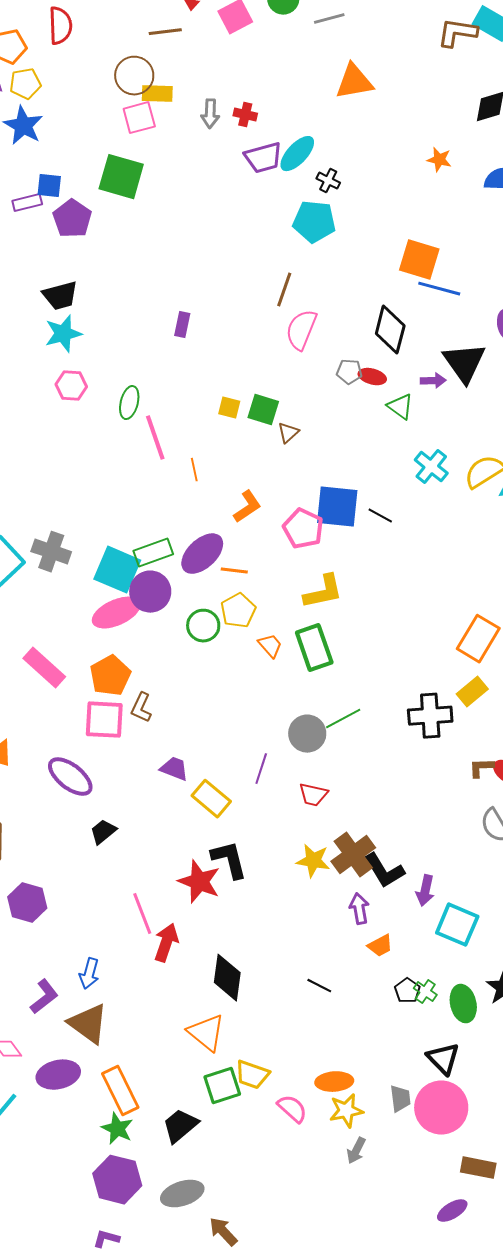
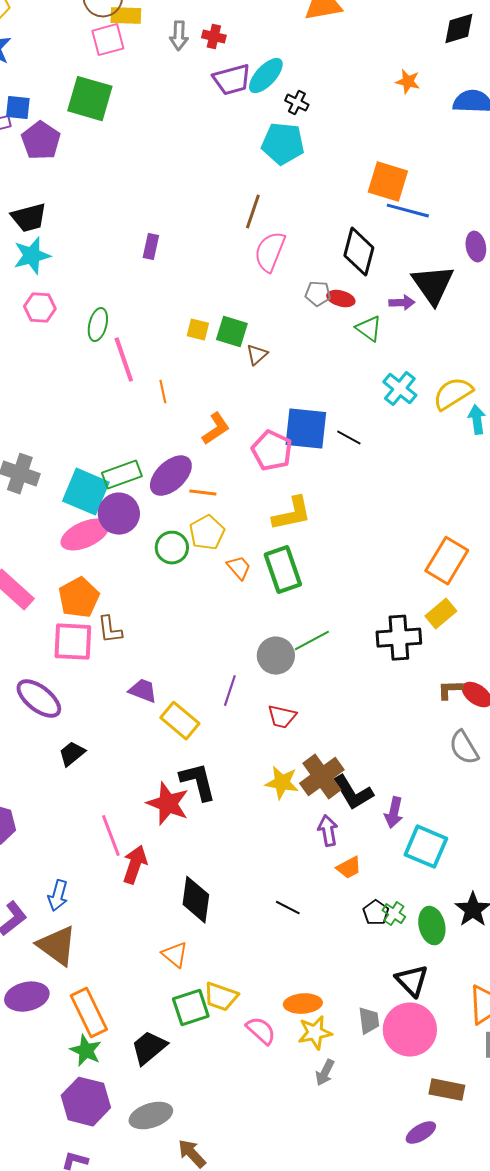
brown L-shape: (141, 708) -> (110, 630), turned -32
orange triangle: (206, 1033) -> (175, 955), size x0.7

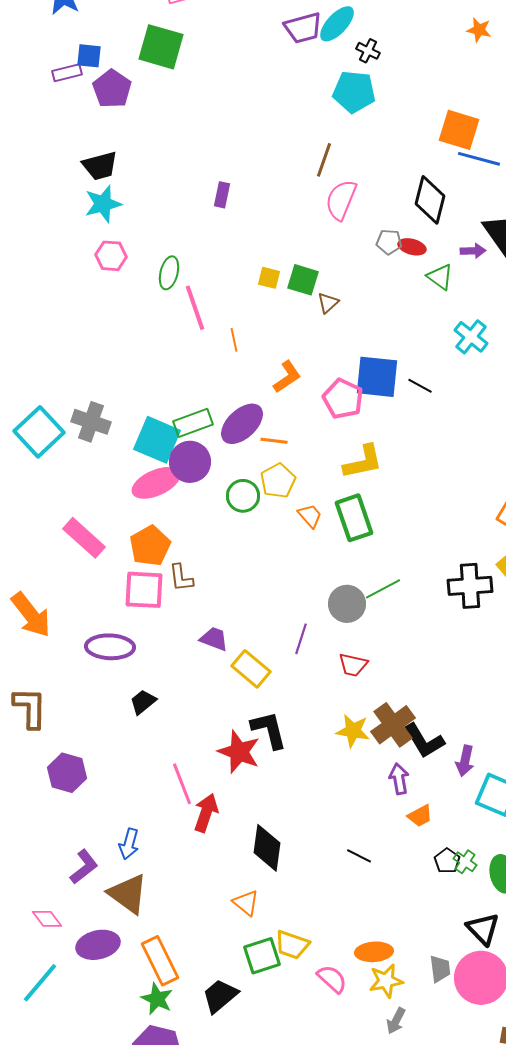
purple ellipse: (39, 699) -> (110, 647), turned -36

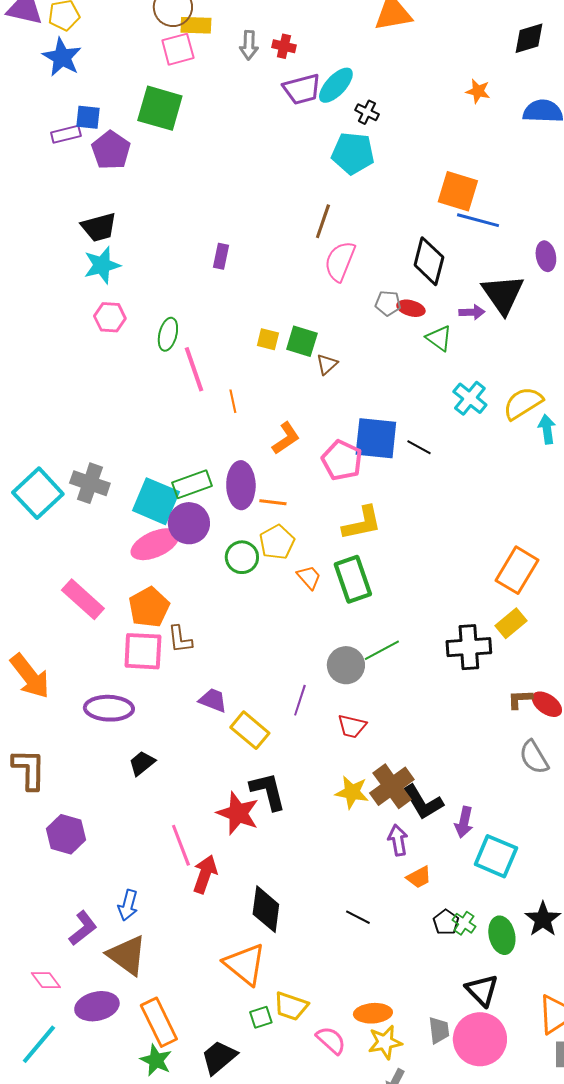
purple ellipse: (242, 424) -> (241, 485), turned -48
orange triangle: (246, 903) -> (245, 964), size x1.6
green square: (262, 956) -> (261, 1017), size x0.6

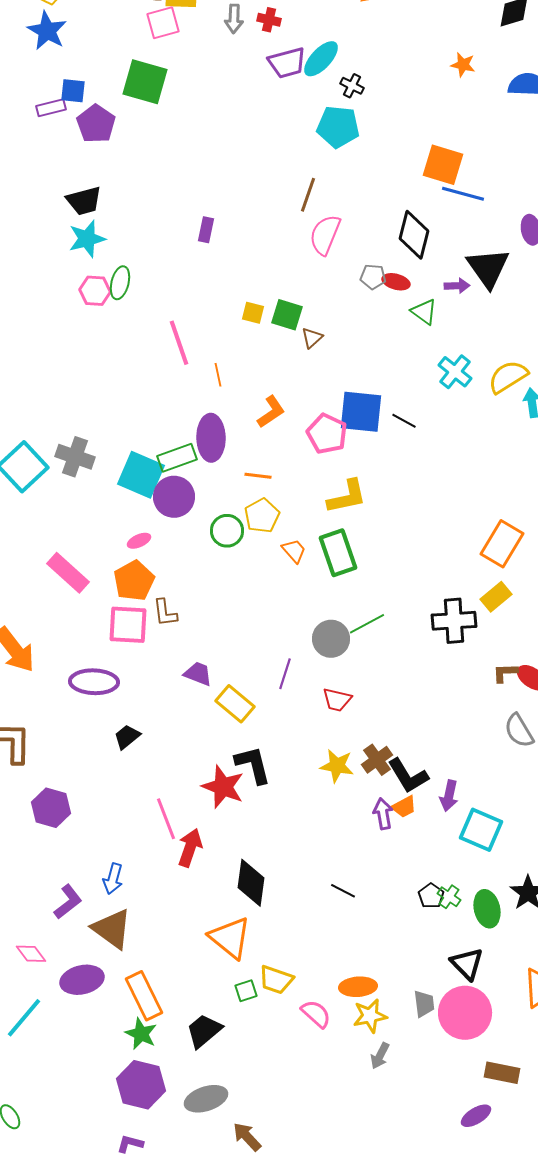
green ellipse: (168, 334) -> (120, 283), moved
purple ellipse: (241, 485) -> (211, 438), moved
pink ellipse: (155, 544) -> (139, 541), moved, size x0.5
brown cross: (392, 786) -> (377, 760), size x0.7
orange trapezoid: (419, 877) -> (404, 807), moved

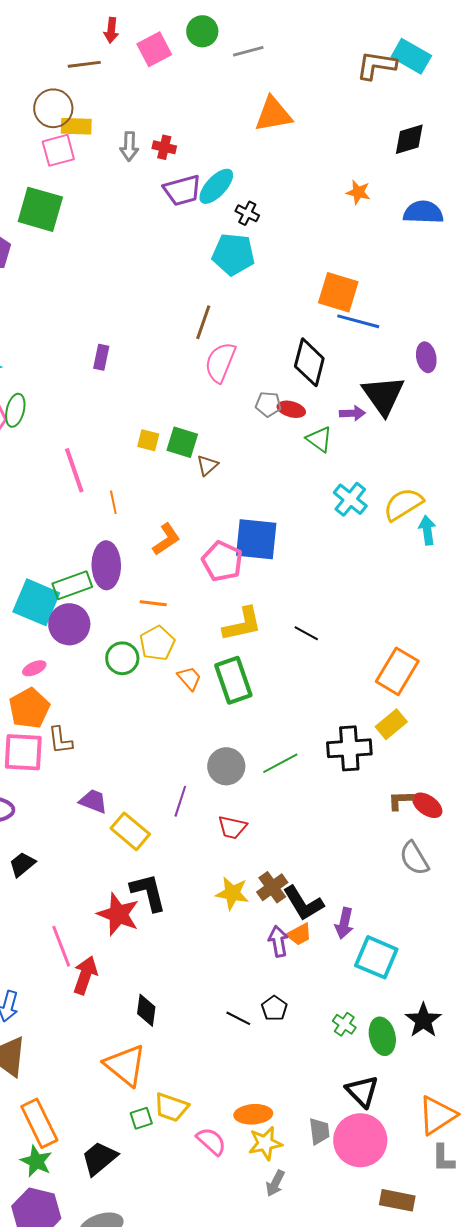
black line: (404, 421) -> (306, 633), moved
green line: (367, 624) -> (280, 763), moved
black diamond: (251, 883) -> (146, 1010), size x0.7
black pentagon: (431, 896) -> (274, 1008), moved

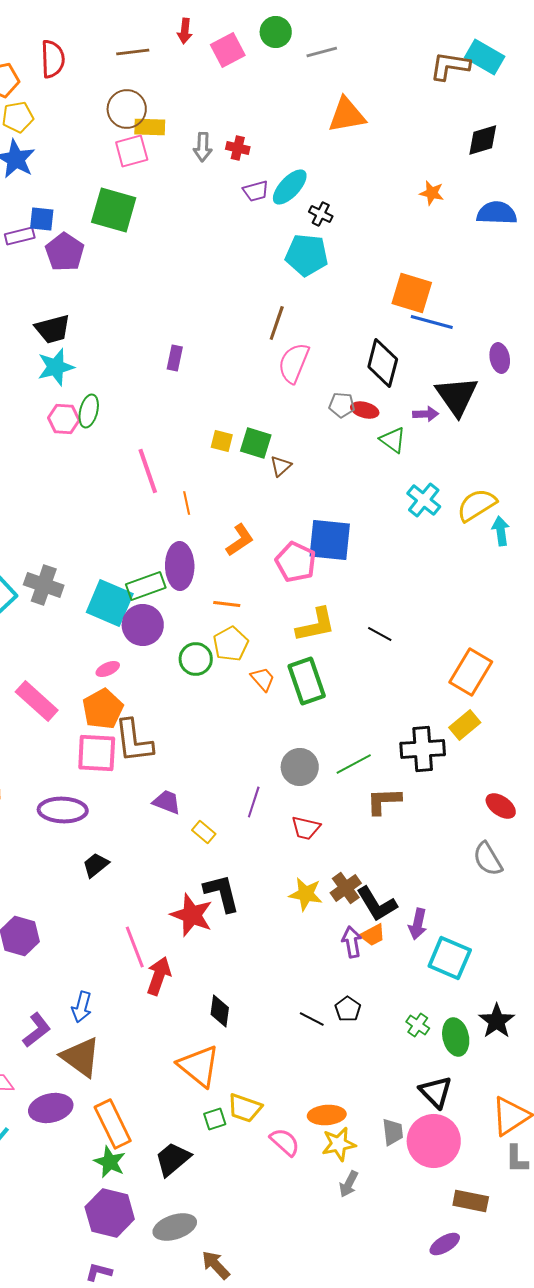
brown line: (84, 64) -> (133, 52), moved
purple trapezoid: (182, 190) -> (256, 191), size x0.7
brown L-shape: (60, 740) -> (134, 741), size x1.6
brown L-shape: (400, 800) -> (384, 801), moved, size x1.4
yellow rectangle: (130, 831) -> (204, 832), size x0.6

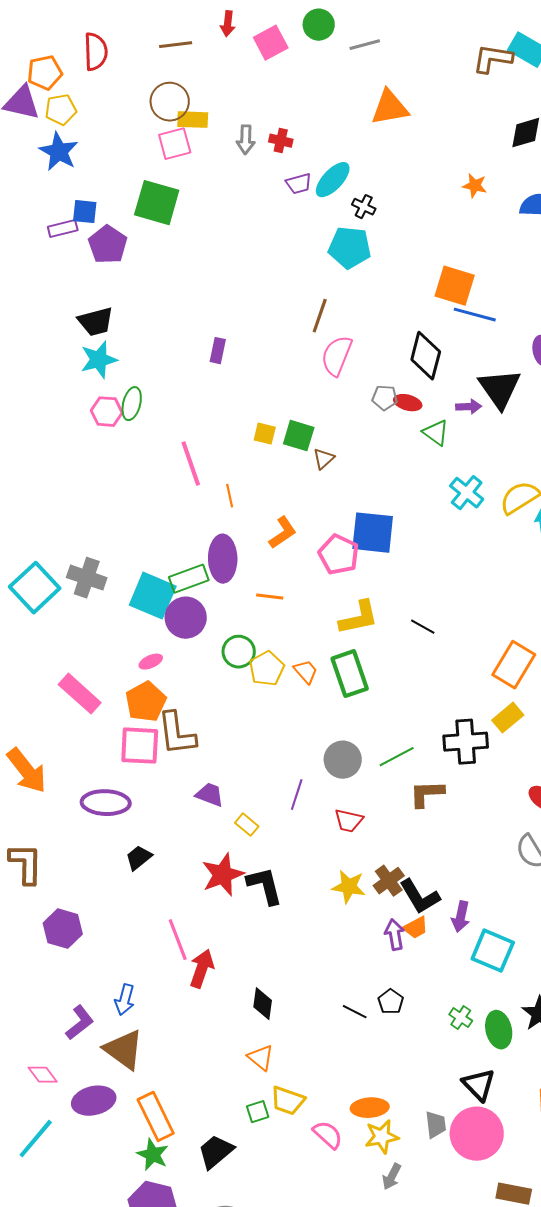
yellow pentagon: (231, 644) -> (267, 669), moved
red star: (192, 915) -> (223, 875), moved, turned 30
orange triangle: (199, 1066) -> (261, 1058), moved, size x0.6

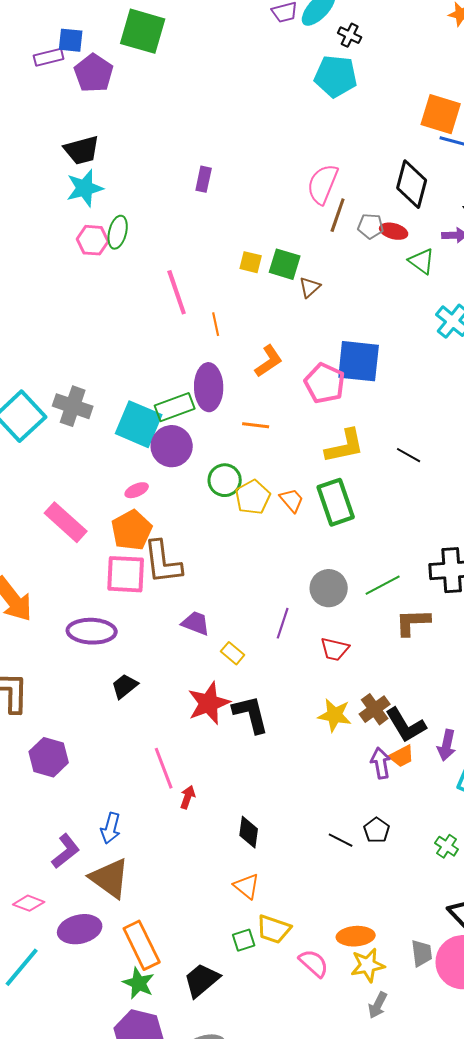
brown line: (320, 316) -> (338, 215), moved
red arrow: (202, 969) -> (188, 797), size x0.6
pink diamond: (43, 1075) -> (29, 903), turned -32

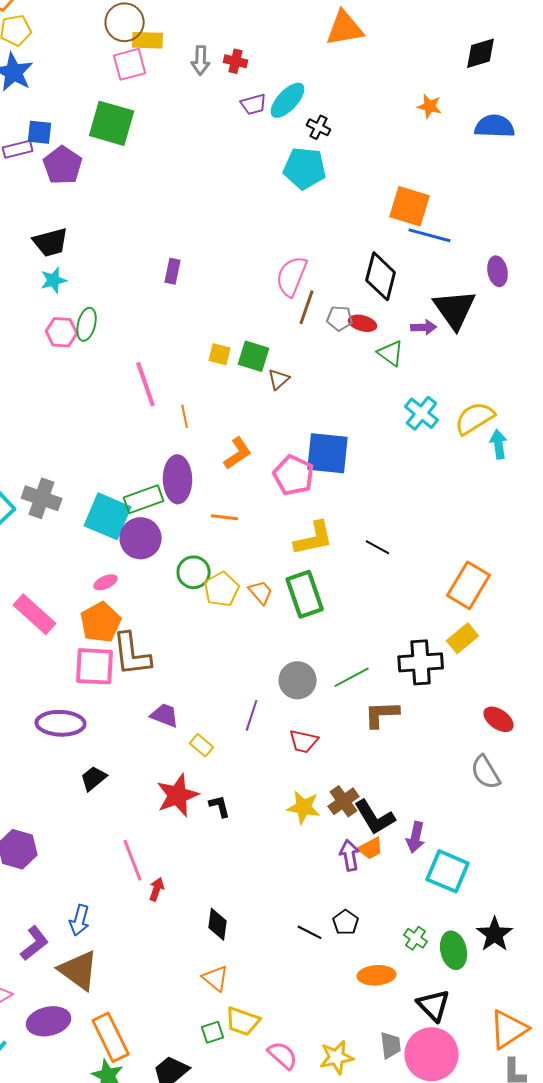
cyan star: (85, 188) -> (54, 280), size x0.7
black L-shape: (251, 714) -> (220, 806), size x0.6
orange ellipse: (356, 936) -> (377, 975), moved

